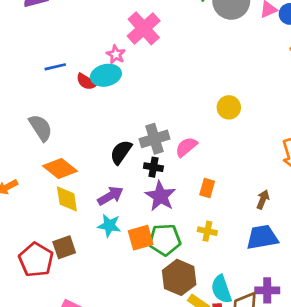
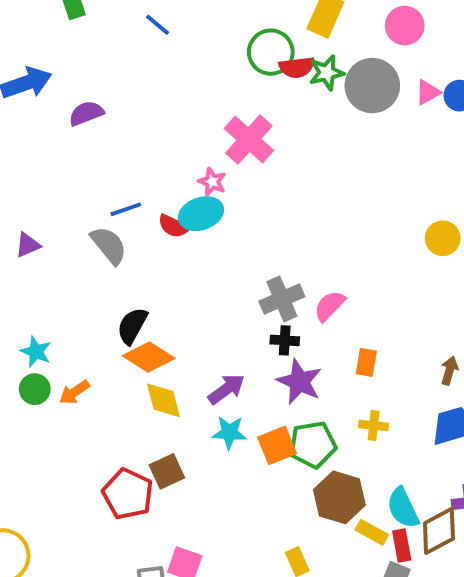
yellow circle: (229, 107) -> (443, 238), moved
gray semicircle: (41, 128) -> (109, 245), moved
black semicircle: (121, 152) -> (132, 326), moved

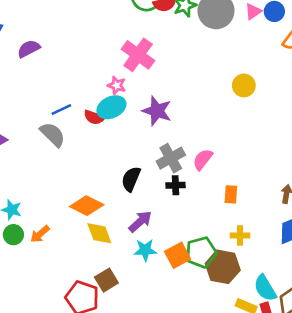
yellow circle: (443, 238) -> (244, 85), moved
black semicircle: (132, 326) -> (131, 179), moved
purple star: (299, 382) -> (157, 111), moved
brown hexagon: (339, 497) -> (223, 267), moved

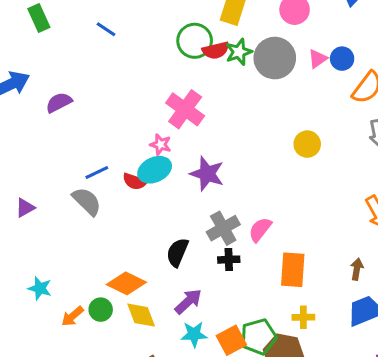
orange rectangle: (231, 194) -> (293, 270), size x1.6
green circle: (13, 235) -> (101, 310), moved

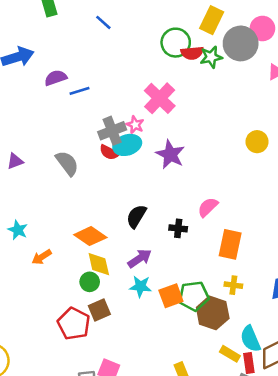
gray circle: (275, 58) -> (241, 43), moved
blue line: (97, 173) -> (80, 91), moved
gray cross: (223, 228) -> (112, 131), moved
green circle: (101, 310) -> (90, 282), moved

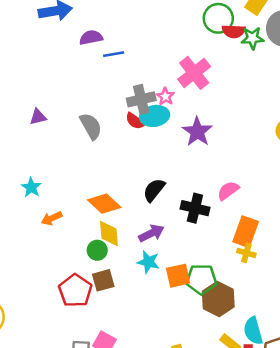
black cross: (178, 228) -> (195, 208), size x1.5
yellow cross: (233, 285) -> (246, 253), moved

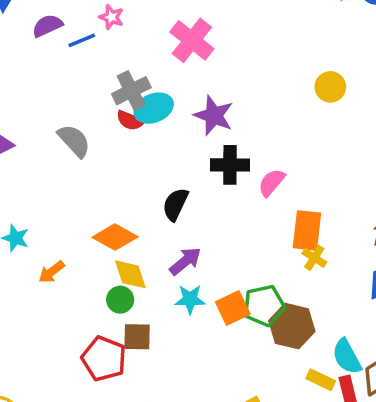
pink star: (165, 96) -> (111, 17), moved
black cross: (195, 208) -> (230, 165), moved
yellow cross: (246, 253) -> (314, 258), turned 30
brown square: (103, 280) -> (137, 337), turned 30

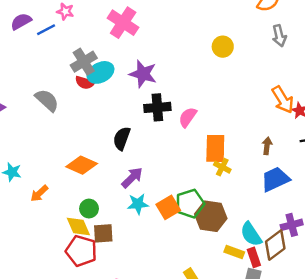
yellow diamond: (130, 274) -> (78, 226), moved

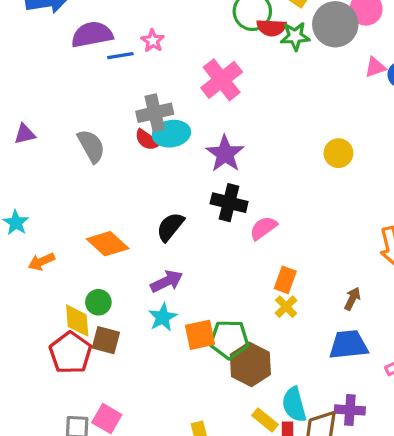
purple semicircle: (21, 21) -> (92, 35), size x1.4
orange rectangle: (215, 148) -> (285, 280), size x0.7
cyan star: (138, 204) -> (163, 317), turned 30

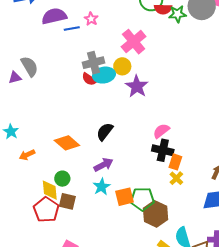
gray semicircle: (91, 146) -> (30, 66), moved
yellow circle: (338, 153) -> (122, 66), moved
black cross: (229, 203) -> (163, 150), moved

